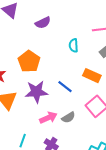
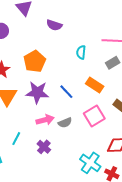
purple semicircle: (43, 23) -> (54, 25), turned 35

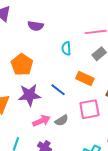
pink square: (94, 116) -> (89, 109), turned 30

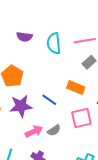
cyan semicircle: (66, 48) -> (54, 43), moved, size x1.5

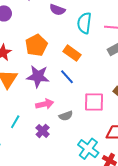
orange rectangle: (76, 88) -> (72, 53), moved
gray semicircle: (54, 130) -> (66, 116), moved

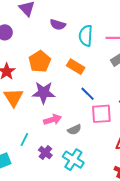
blue line: (67, 77) -> (88, 94), moved
purple cross: (43, 131) -> (45, 153), moved
cyan cross: (88, 149) -> (73, 160), moved

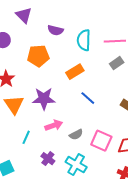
orange pentagon: (40, 62) -> (38, 56), moved, turned 30
orange rectangle: (76, 67) -> (75, 72), turned -60
pink square: (101, 114) -> (101, 141), moved, turned 30
cyan line: (24, 139) -> (26, 137), moved

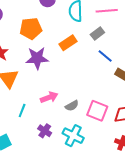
gray rectangle: (117, 63) -> (97, 33), moved
blue line: (88, 98) -> (105, 56), moved
purple star: (44, 99) -> (37, 58), moved

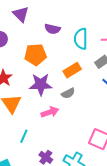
pink arrow: (49, 97) -> (50, 112), moved
gray semicircle: (72, 106) -> (68, 93), moved

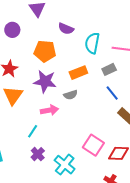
cyan line: (24, 136) -> (33, 131), moved

